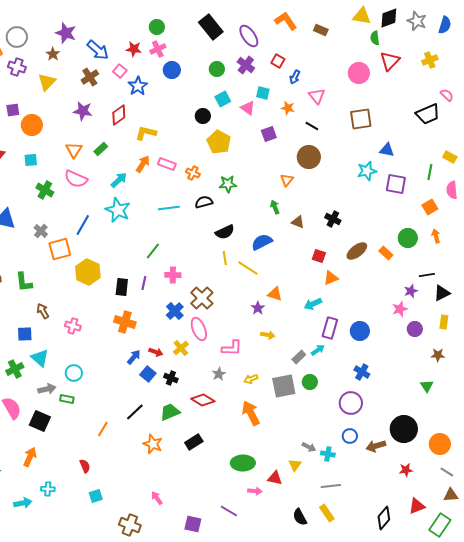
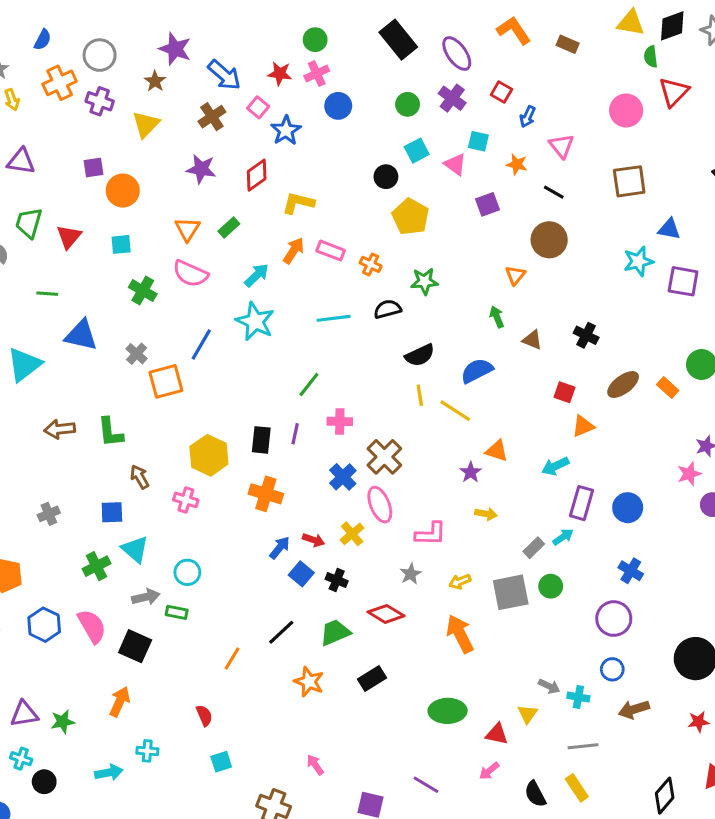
yellow hexagon: (88, 272) -> (209, 455), moved
brown arrow: (376, 446) -> (634, 709), moved
pink arrow: (255, 491) -> (489, 771), moved, turned 136

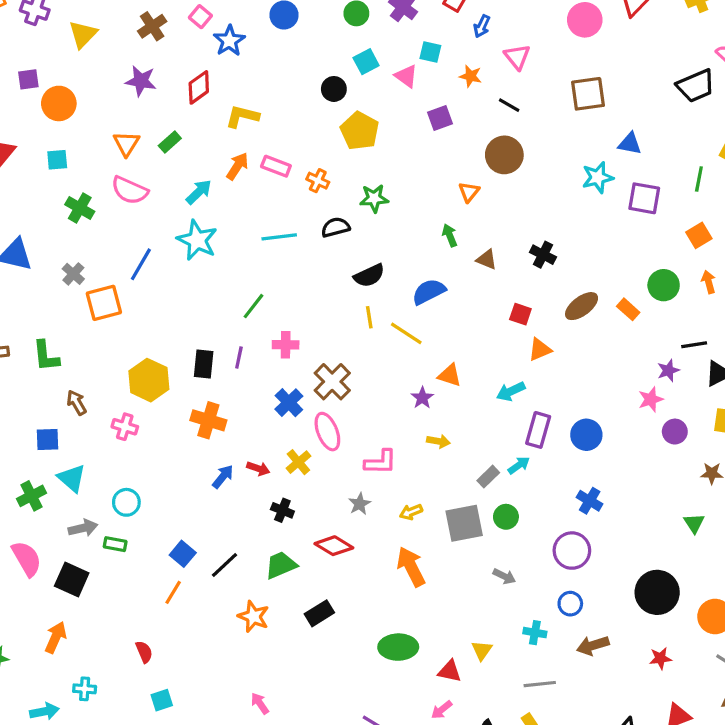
blue square: (301, 574) -> (183, 554), moved
gray arrow: (549, 686) -> (504, 576), moved

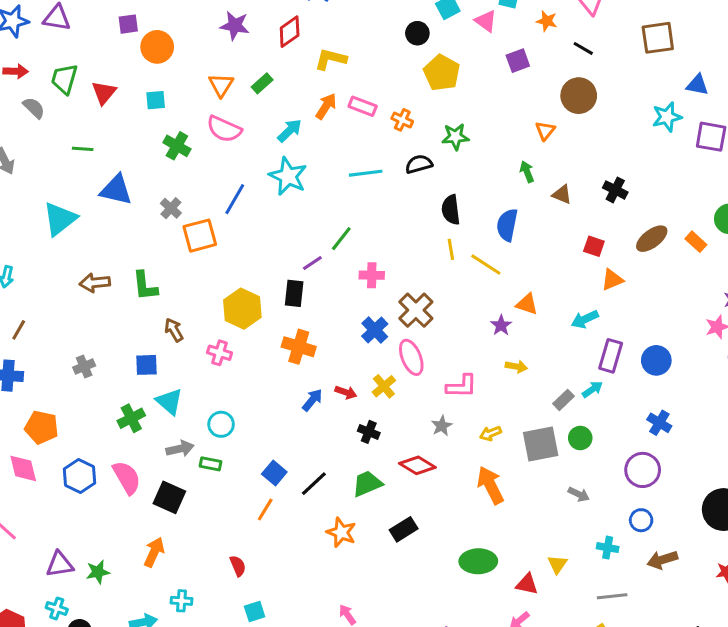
black semicircle: (369, 276) -> (451, 210), turned 108
blue semicircle: (429, 292) -> (507, 225), turned -52
purple line: (239, 358) -> (312, 263), moved, turned 45

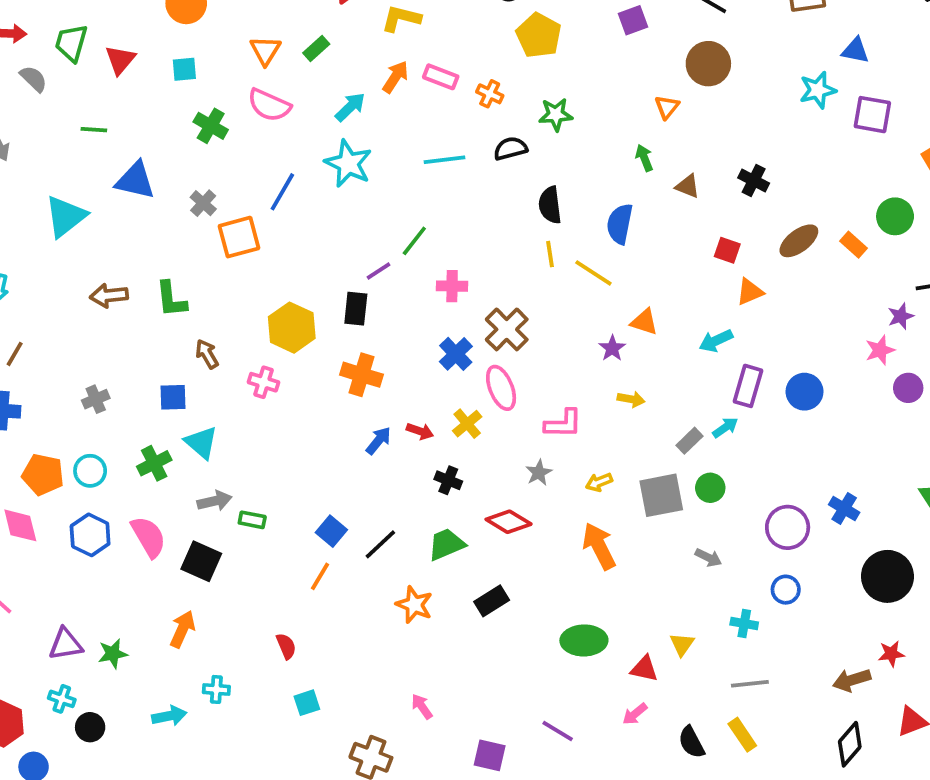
blue cross: (659, 423) -> (844, 509), moved
cyan circle: (221, 424) -> (90, 471), moved
brown arrow: (662, 560) -> (852, 680), moved

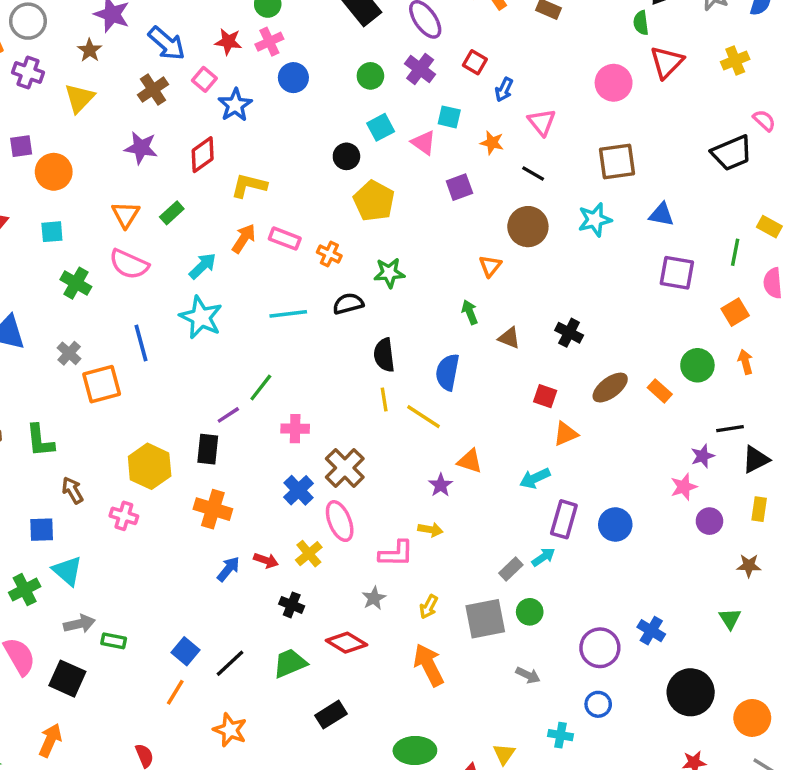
cyan star: (818, 90) -> (595, 220), moved
blue line: (282, 192) -> (141, 343), turned -45
yellow arrow: (631, 399) -> (430, 530), moved
yellow arrow: (599, 482) -> (429, 607), turned -40
orange star: (414, 605) -> (230, 730), moved

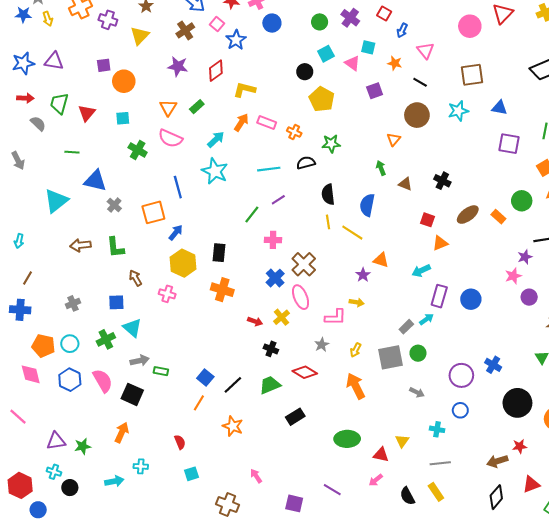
gray cross: (69, 353) -> (114, 205), moved
purple line: (228, 415) -> (278, 200), moved
blue arrow: (228, 569) -> (176, 233), moved

